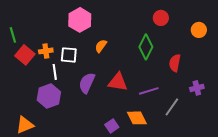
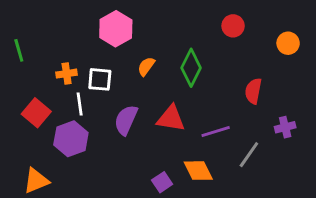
green diamond: (146, 47) -> (191, 68), moved
red square: (25, 55) -> (36, 113), moved

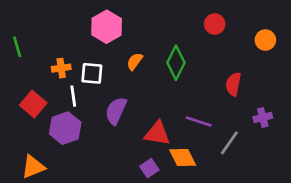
red triangle: (171, 118) -> (157, 133), moved
purple line: (216, 131) -> (199, 121), turned 35

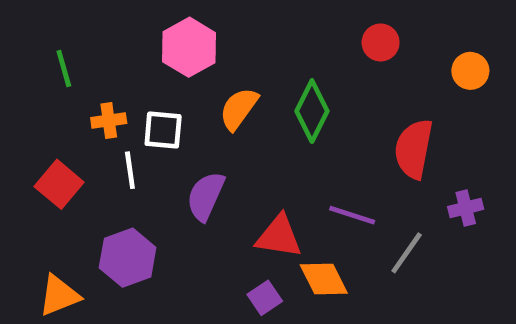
green line: (17, 47) -> (64, 68), moved
orange semicircle: (135, 61) -> (239, 109), size x1.4
red semicircle: (233, 84) -> (414, 149), size x1.4
purple hexagon: (65, 128) -> (128, 258), moved

